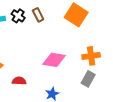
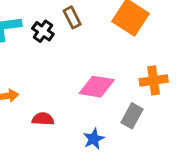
black cross: (18, 16) -> (43, 31), moved
gray rectangle: (88, 79) -> (132, 116), moved

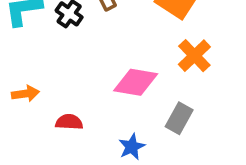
orange cross: (154, 80) -> (194, 56), moved, turned -36

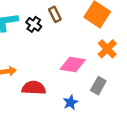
red semicircle: (69, 122) -> (34, 88), size x1.5

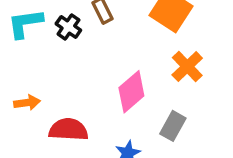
pink diamond: (73, 64) -> (131, 92), turned -50

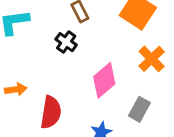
black cross: (68, 27) -> (66, 42), moved
red semicircle: (68, 130) -> (51, 112), turned 96

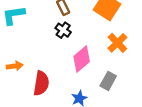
black cross: (66, 42) -> (63, 30), moved

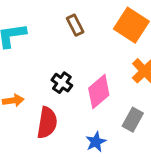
black cross: (63, 30) -> (62, 83), moved

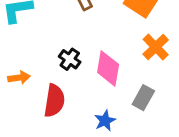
pink diamond: (99, 92) -> (108, 68), turned -40

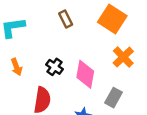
orange arrow: (19, 78) -> (16, 67), moved, turned 77

